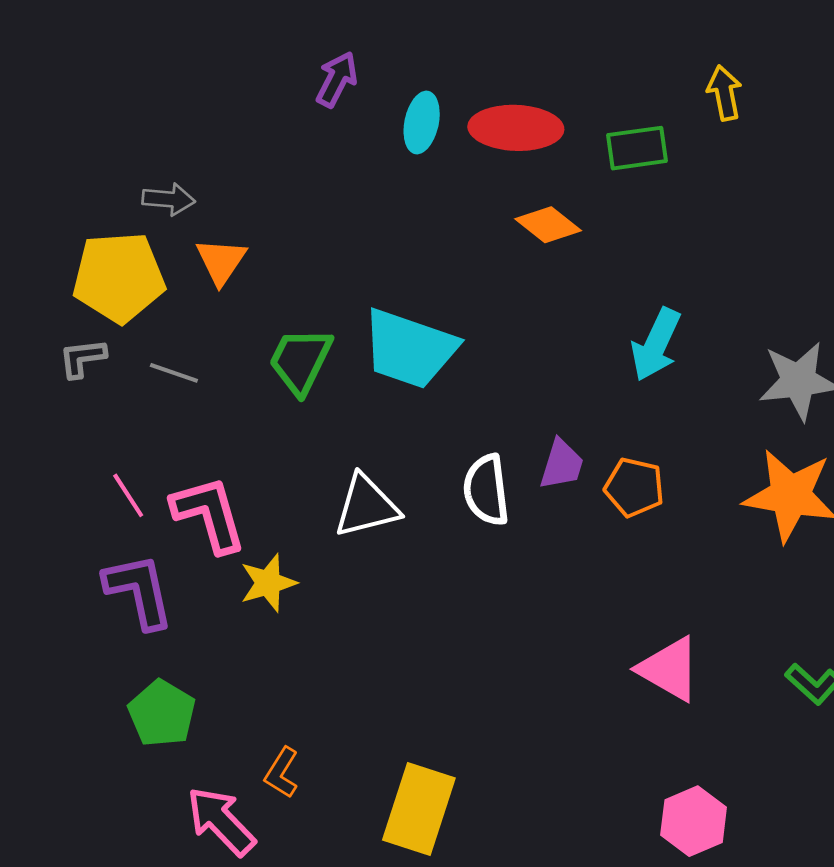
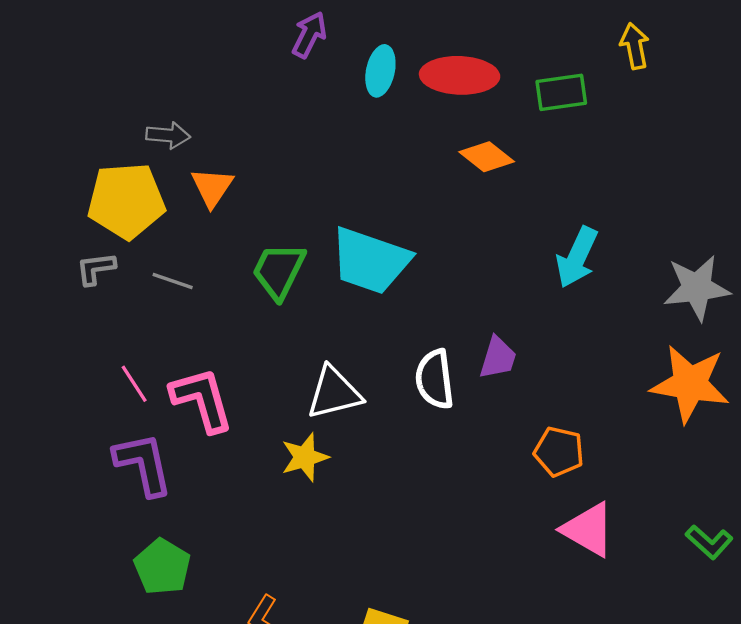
orange pentagon: (634, 487) -> (559, 452), moved
yellow star: (268, 583) -> (305, 457), moved

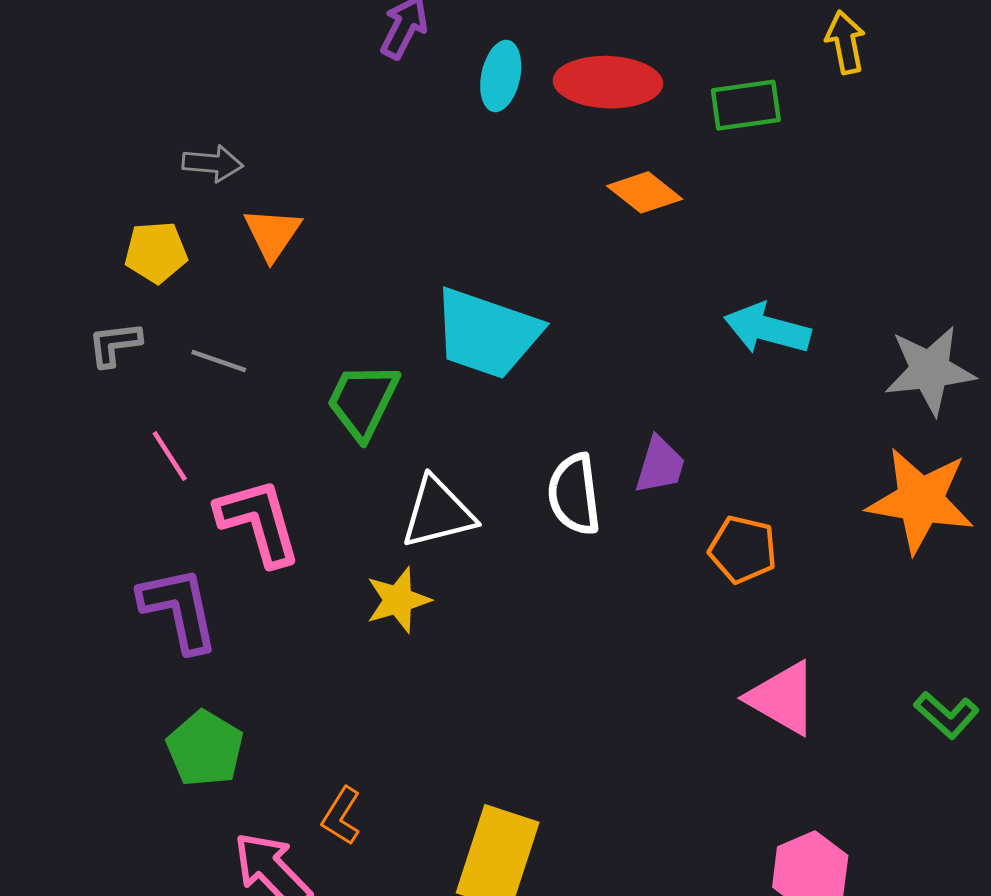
yellow pentagon: (126, 201) -> (156, 252), size x0.6
cyan arrow: (577, 257) -> (767, 329), turned 80
green trapezoid: (279, 271) -> (363, 401), moved
pink line: (134, 384) -> (170, 456), moved
orange pentagon: (559, 452) -> (743, 549), moved

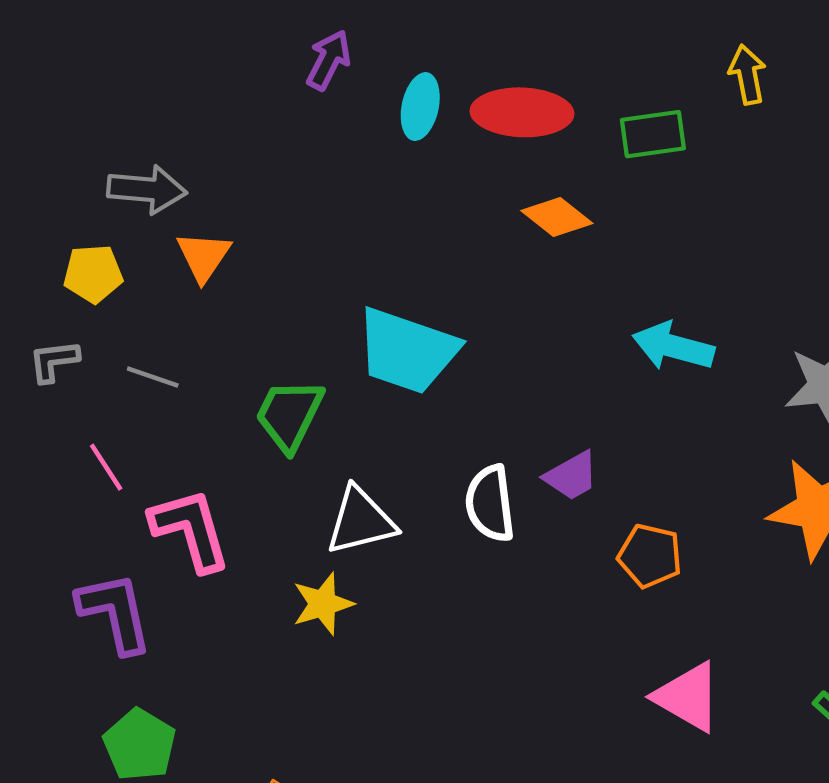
gray arrow: (213, 163) -> (147, 189), size x1.4
purple trapezoid: (660, 465) -> (571, 476), turned 44

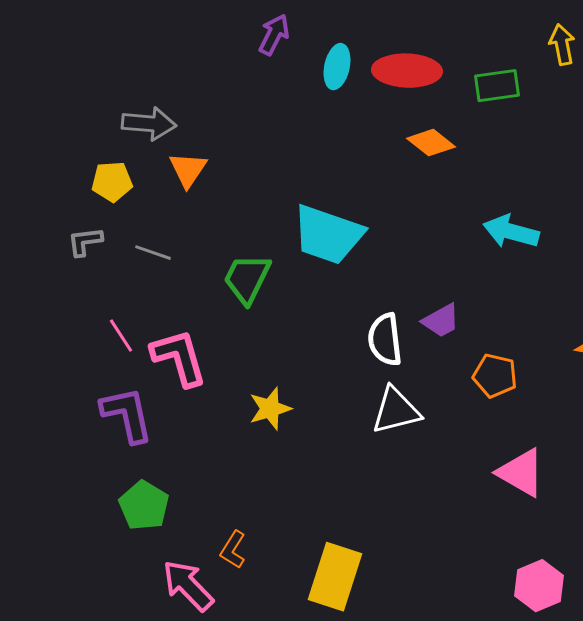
pink line: (106, 467) -> (121, 336), moved
white triangle: (361, 521) -> (396, 411), moved

